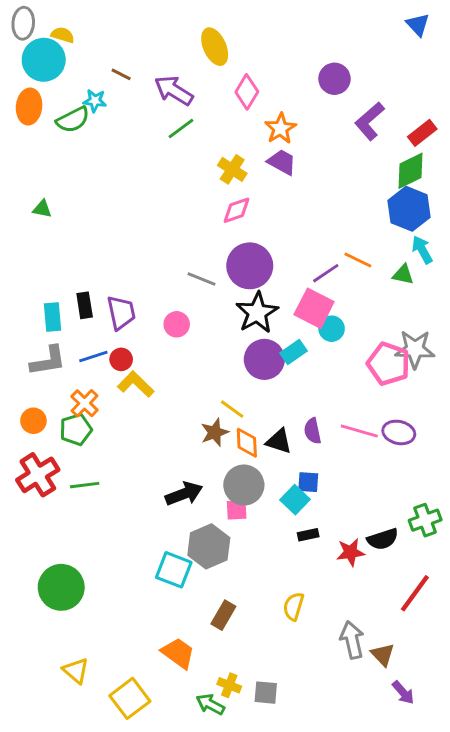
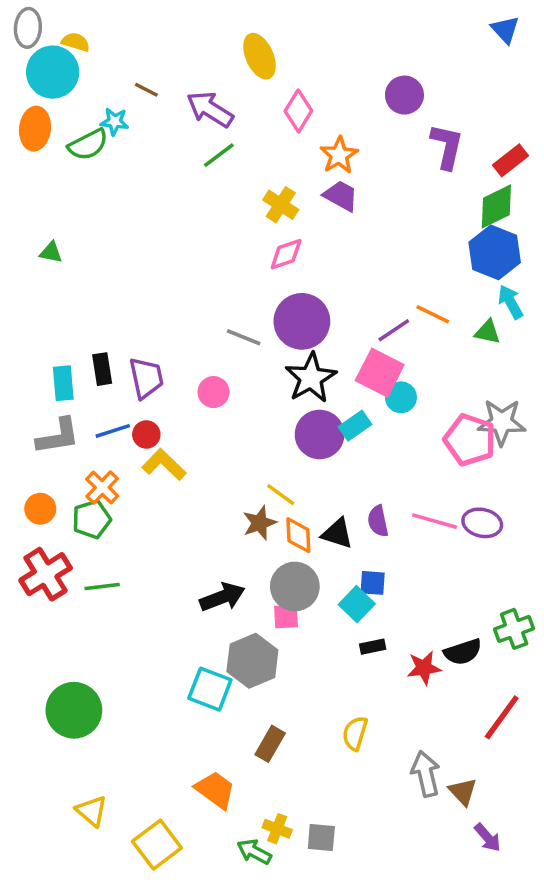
purple L-shape: (370, 121) -> (447, 146), turned 144

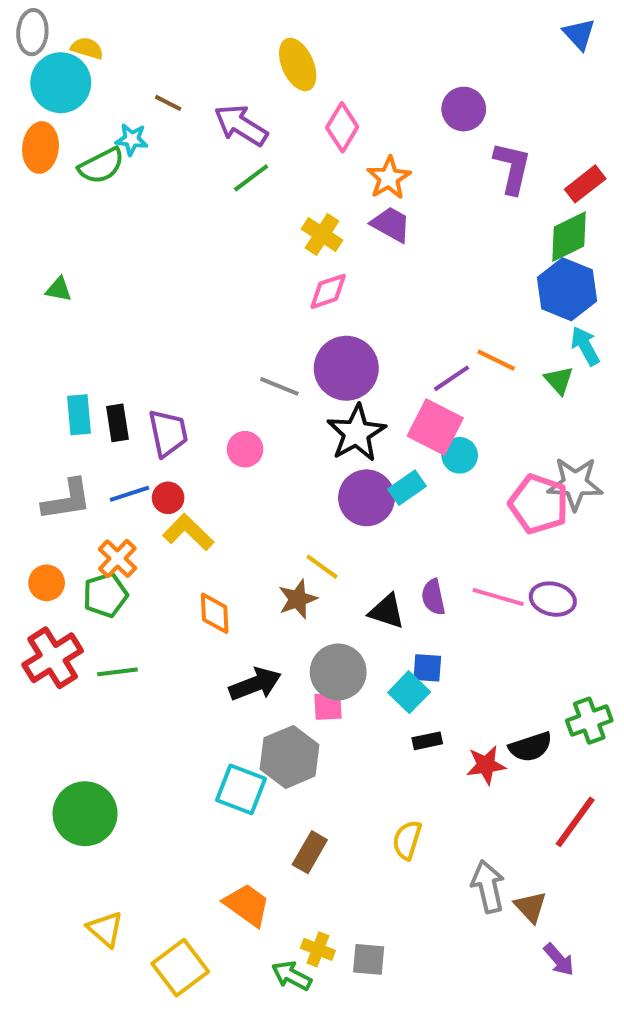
green triangle: (488, 332) -> (559, 380), turned 36
cyan rectangle: (63, 383) -> (79, 415), moved
orange diamond: (298, 535) -> (215, 613), moved

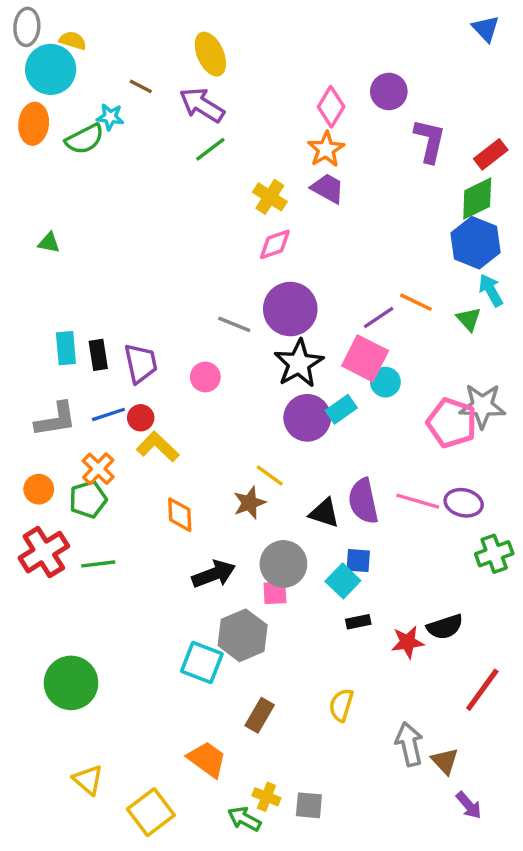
yellow ellipse: (298, 64) -> (210, 54), moved
pink diamond: (342, 127) -> (331, 107), moved
purple semicircle: (433, 597) -> (363, 501), size x1.5
green cross: (589, 721) -> (494, 554), moved

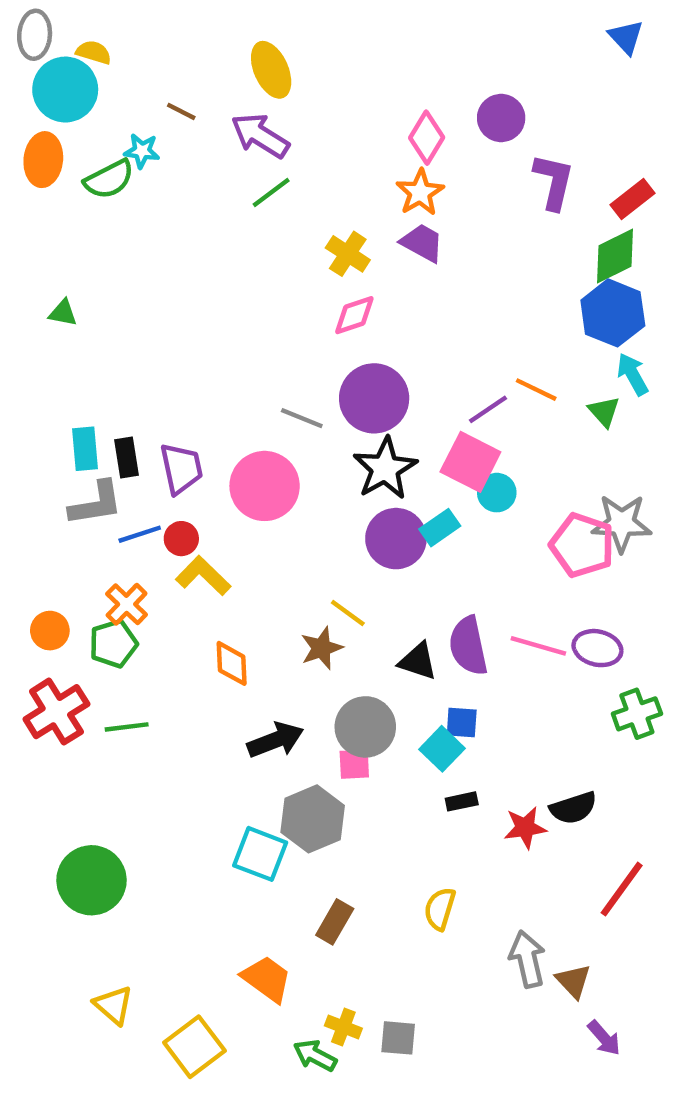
pink circle: (205, 377) -> (265, 486), size x1.8
gray L-shape: (56, 419) -> (96, 504), moved

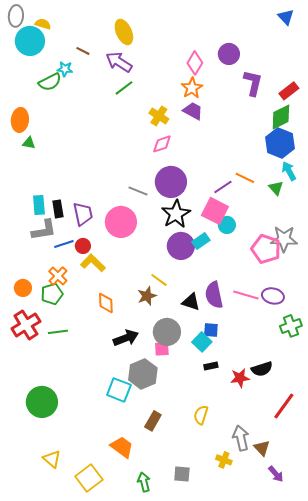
orange ellipse: (43, 160) -> (20, 120), moved
yellow cross: (343, 1027) -> (224, 460), moved
green arrow: (315, 1055) -> (144, 482), turned 48

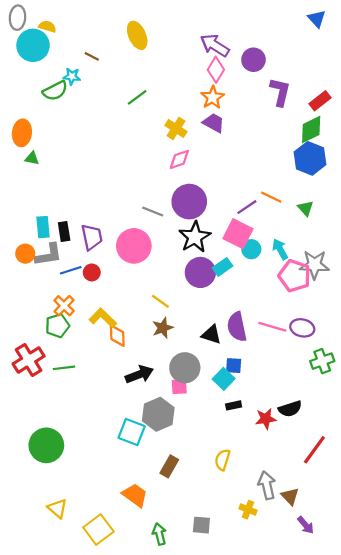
purple arrow: (119, 62) -> (215, 45), moved
cyan arrow: (289, 171) -> (280, 249), moved
yellow L-shape: (93, 263) -> (103, 318), moved
yellow line: (159, 280) -> (160, 301), moved
orange circle: (23, 288) -> (25, 254), moved

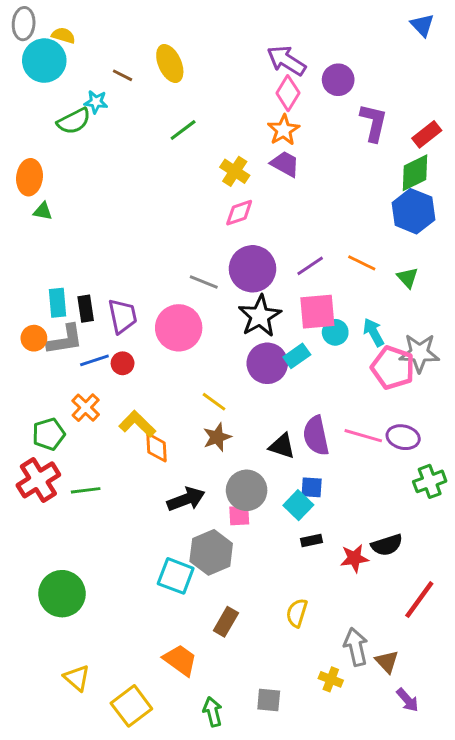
yellow ellipse: (137, 35) -> (170, 64), moved
purple line: (247, 207) -> (310, 266), moved
pink square: (238, 234) -> (317, 312), turned -32
green pentagon: (57, 326) -> (49, 434), moved

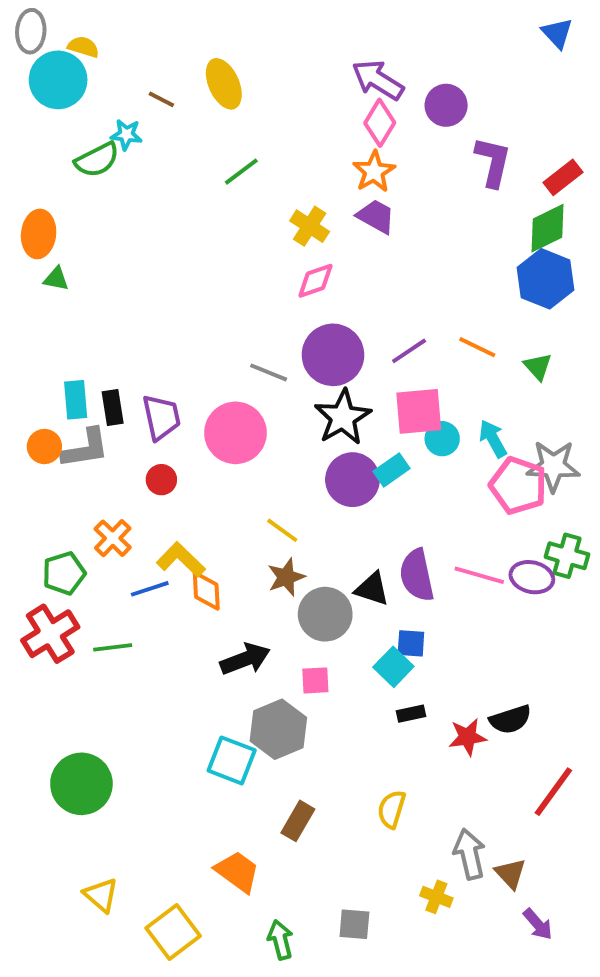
blue line: (94, 360) -> (150, 589), moved
green cross: (430, 481) -> (567, 556), moved, turned 36
gray circle: (247, 490) -> (325, 614), moved

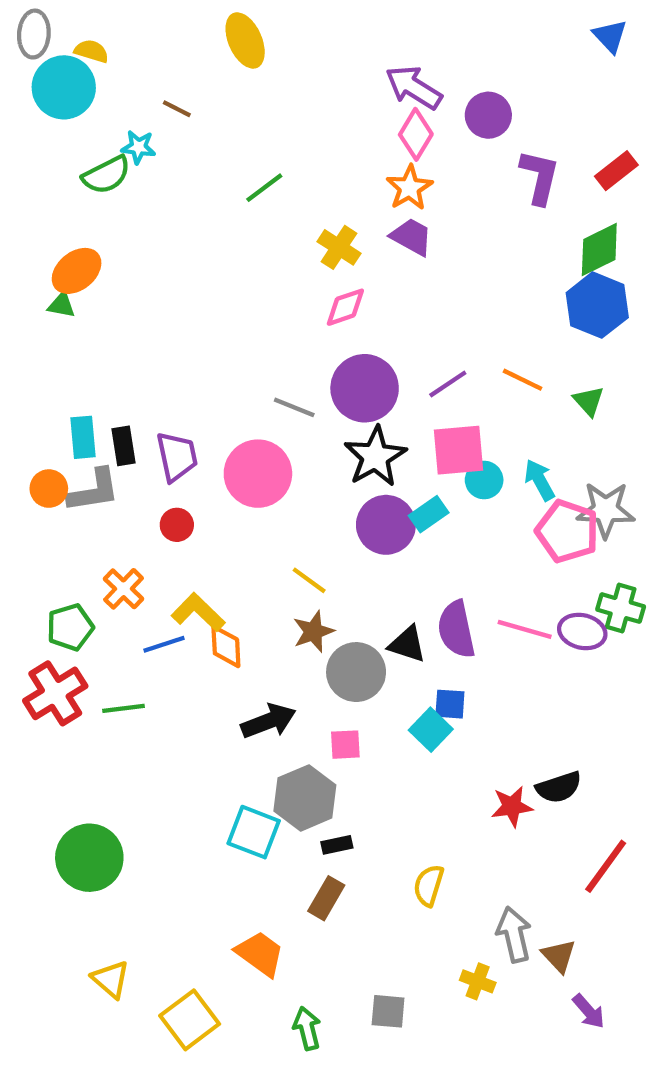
yellow ellipse: (224, 84) -> (245, 40), moved
red rectangle: (563, 177) -> (616, 171), moved
orange ellipse: (39, 234) -> (77, 271), moved, turned 45
black rectangle: (411, 714) -> (337, 845), moved

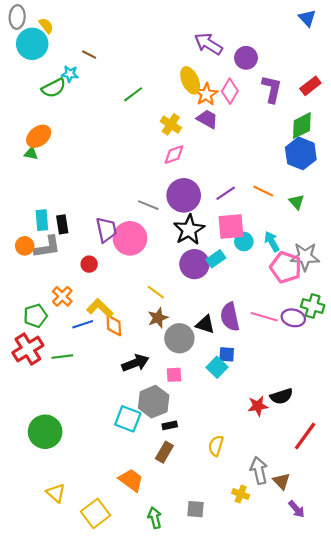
yellow ellipse: (245, 40) -> (190, 80), moved
yellow semicircle: (91, 51) -> (46, 26), turned 35
pink diamond: (416, 134) -> (230, 91), moved
purple trapezoid: (177, 457) -> (106, 230), moved

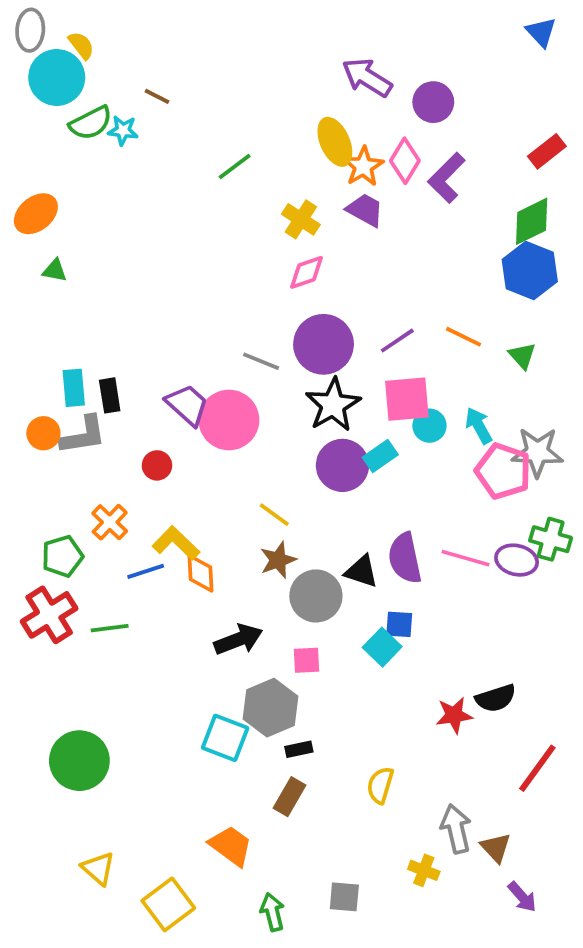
green semicircle: (54, 88) -> (91, 123), moved
purple L-shape: (272, 89) -> (447, 178), moved, turned -148
orange ellipse: (39, 136) -> (36, 214), moved
purple trapezoid: (106, 230) -> (187, 405), turned -36

